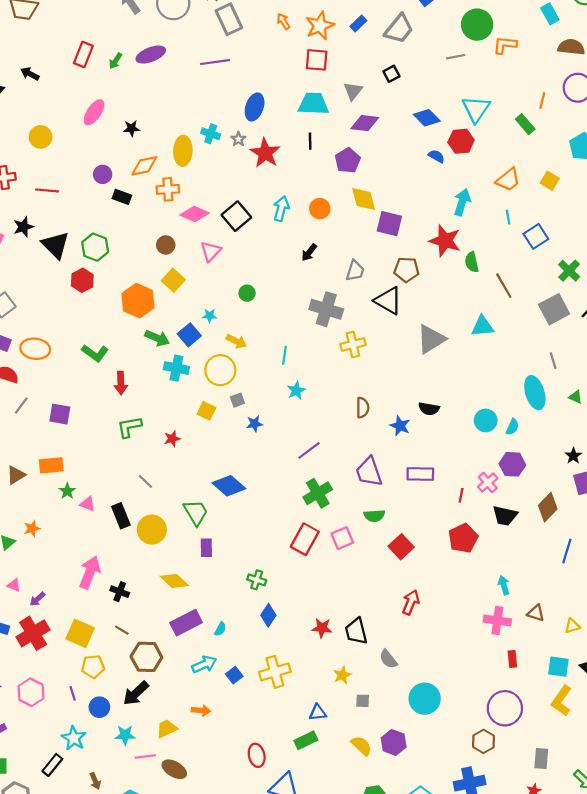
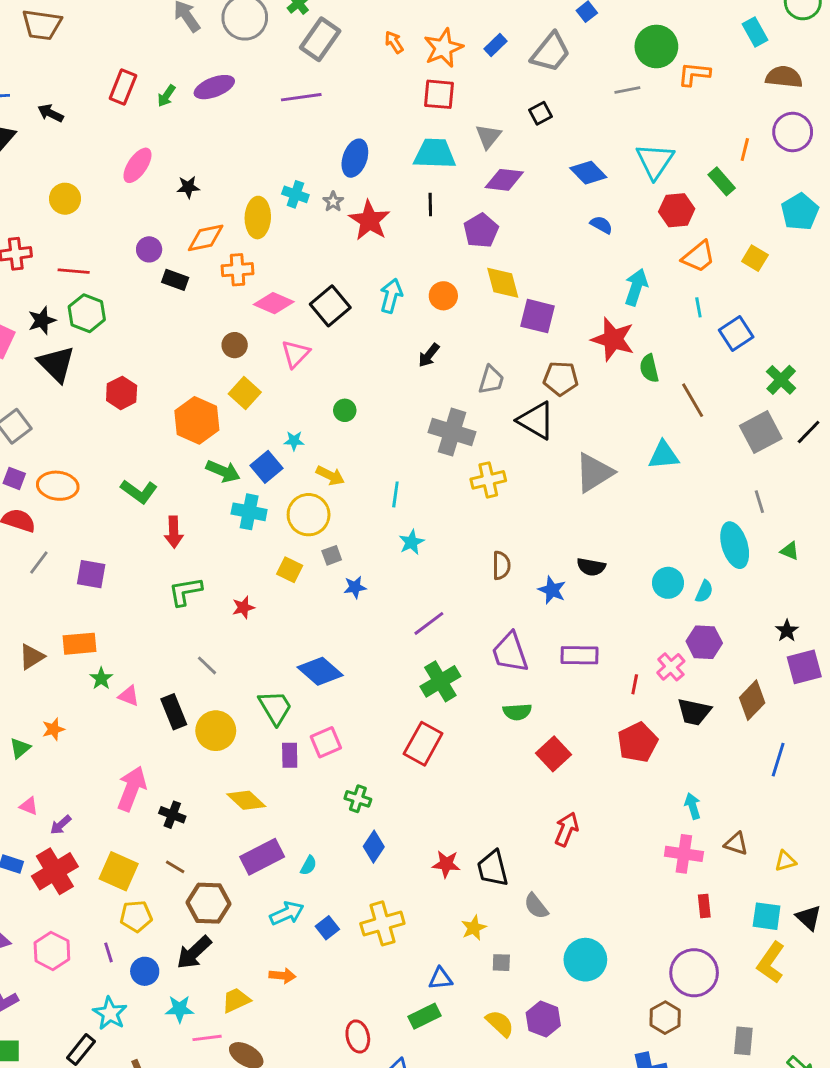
gray rectangle: (229, 19) -> (320, 39), turned 60
red hexagon: (461, 141) -> (677, 210), moved
black triangle: (56, 245) -> (56, 364), moved
green hexagon: (95, 247) -> (87, 313), moved
pink square: (342, 538) -> (326, 742), moved

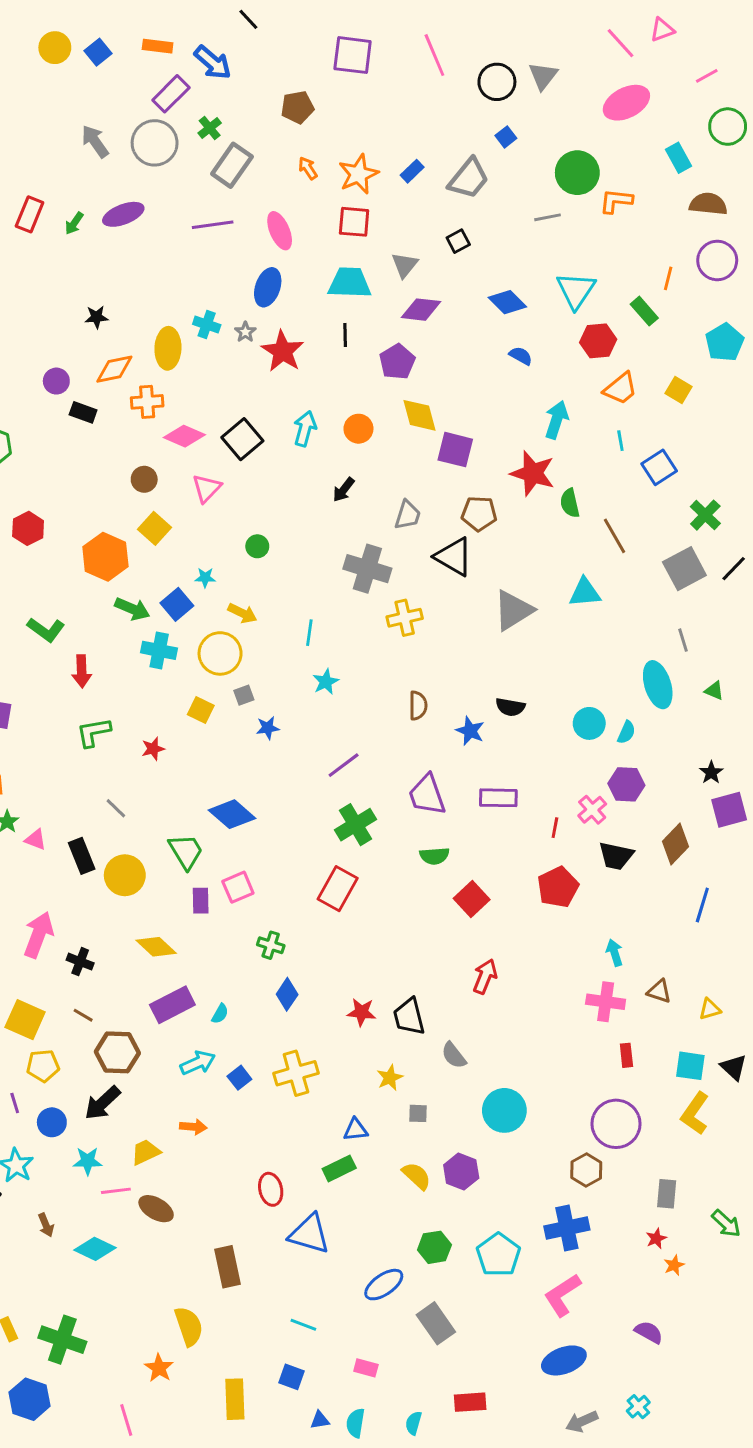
pink ellipse: (137, 165) -> (280, 231), moved, turned -57

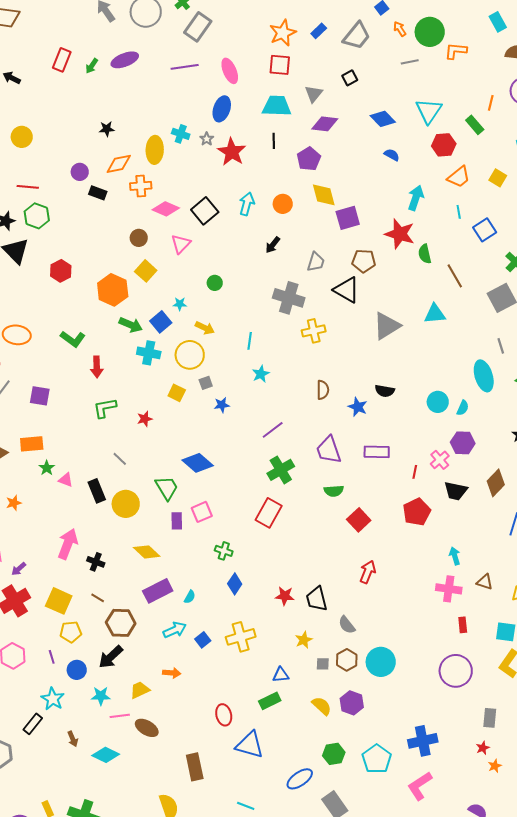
orange arrow: (308, 168) -> (400, 29), moved
purple square: (455, 450) -> (348, 218), turned -30
brown hexagon: (586, 1170) -> (347, 660), moved

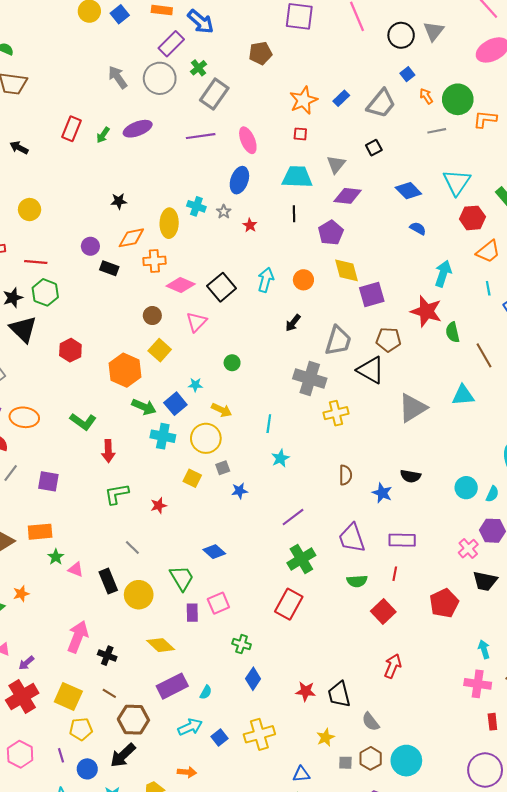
red square: (280, 65) -> (300, 134), size x0.6
red star: (232, 152) -> (250, 225), size x0.5
gray trapezoid: (316, 262) -> (338, 341), size x1.4
blue diamond: (198, 463) -> (214, 552), size x0.7
red line: (415, 472) -> (395, 574), moved

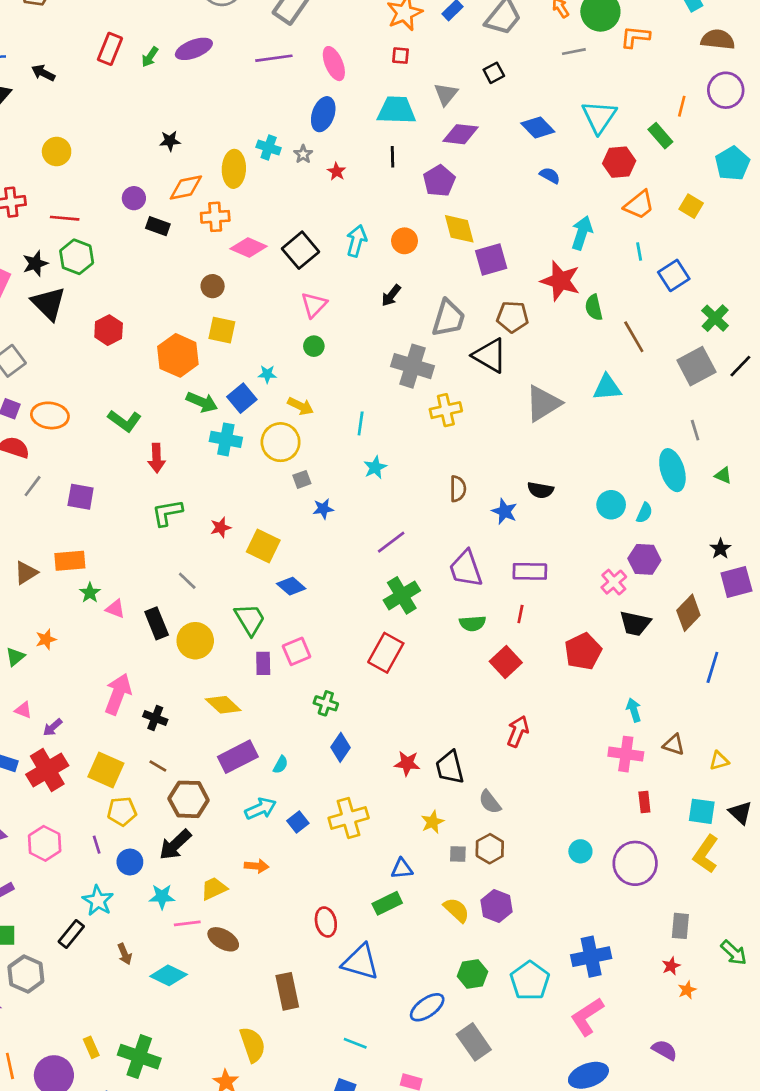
pink triangle: (196, 322) -> (314, 305), moved
yellow square: (160, 350) -> (222, 330), turned -30
yellow square: (192, 478) -> (263, 546), moved, size x1.4
cyan circle: (406, 761) -> (580, 851), moved, size x0.6

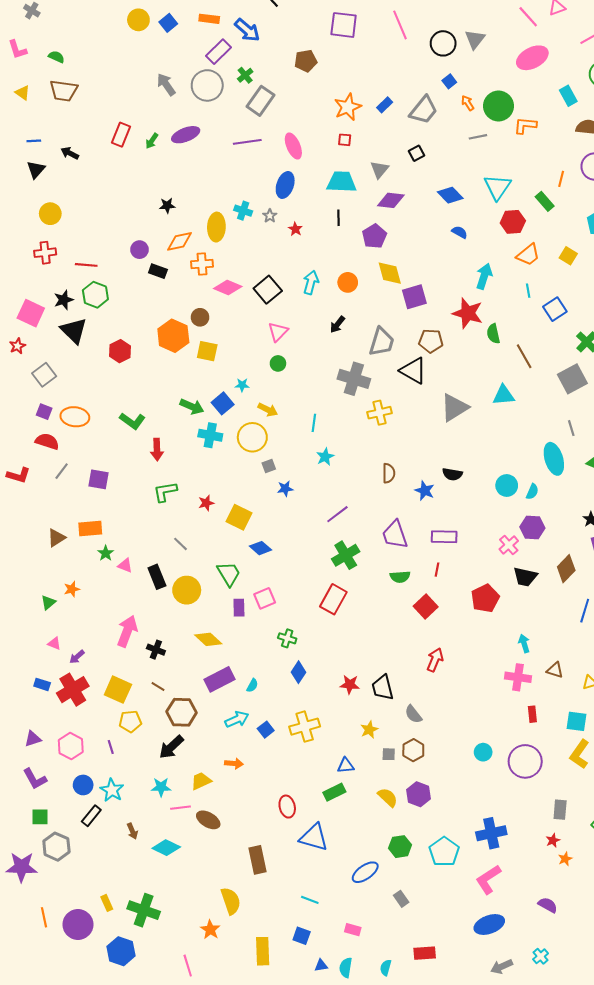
yellow circle: (57, 152) -> (50, 214), moved
orange hexagon: (178, 355) -> (173, 336), moved
blue circle: (130, 862) -> (83, 785), moved
gray rectangle: (474, 1042) -> (401, 899), size x0.6

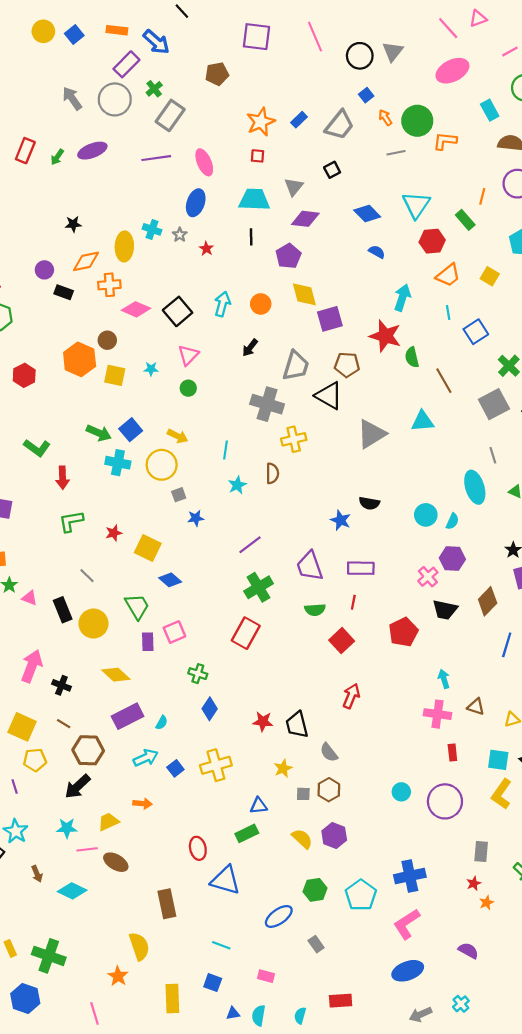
cyan star: (242, 385) -> (151, 369), moved
brown semicircle: (389, 473) -> (272, 473), moved

